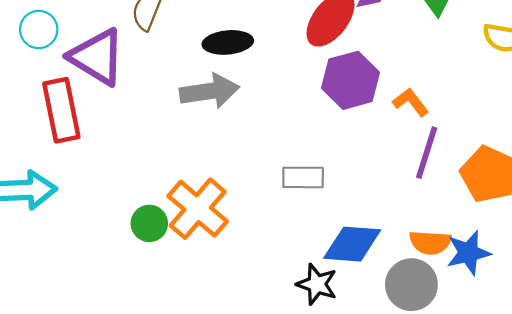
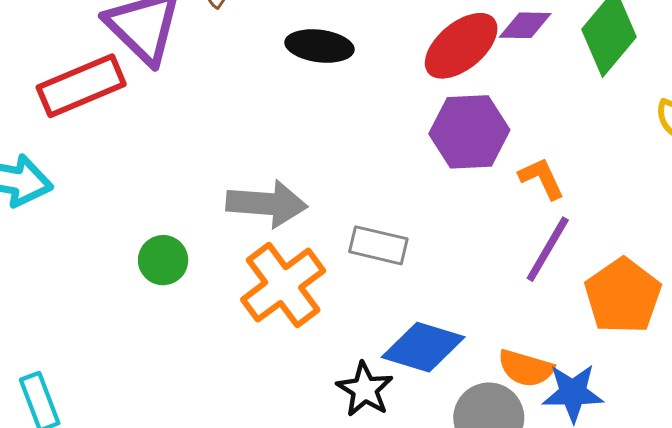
gray arrow: (210, 91) -> (267, 204), moved
red rectangle: (61, 110) -> (81, 86), turned 66
orange cross: (198, 209) -> (283, 285), moved

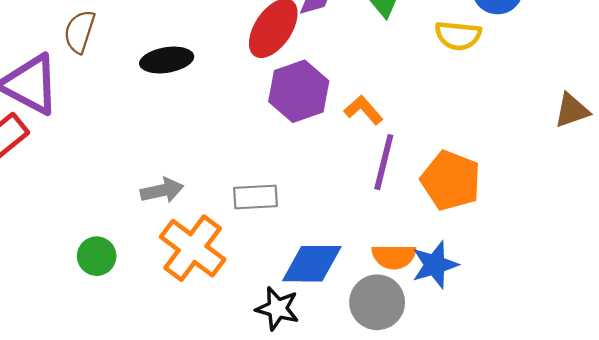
gray arrow: (267, 204) -> (162, 191), size x0.7

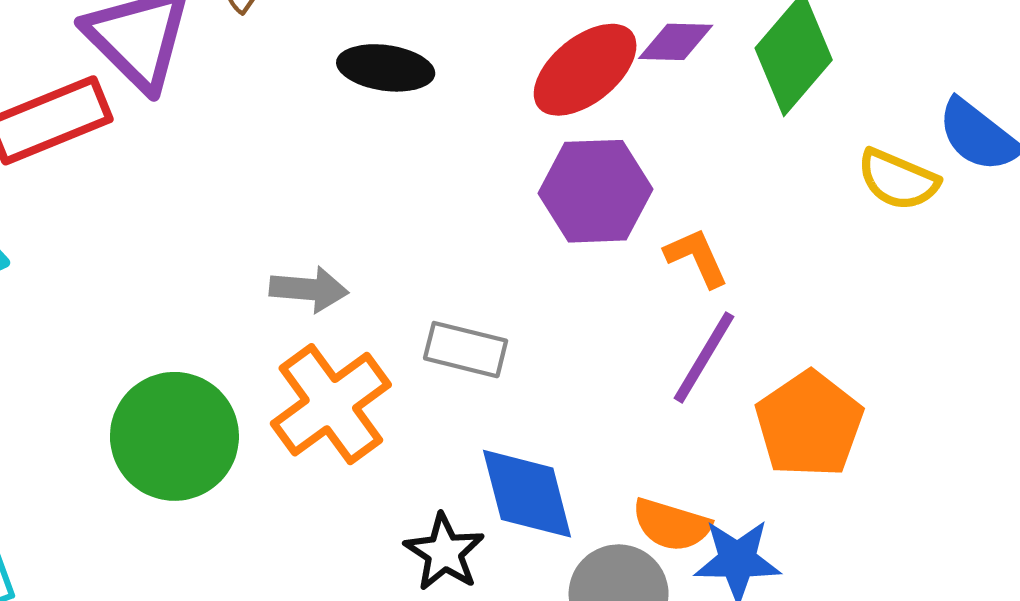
green circle: (97, 256) -> (174, 436), moved, size x1.8
blue diamond: (312, 264) -> (527, 494), turned 58

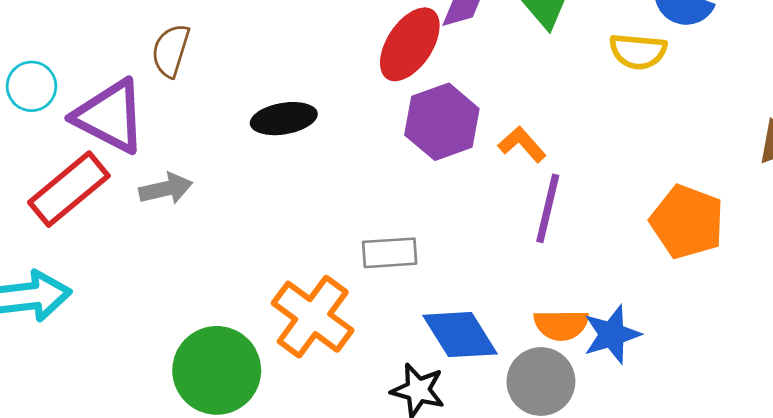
black ellipse: (386, 68) -> (284, 119), moved
gray arrow: (309, 289) -> (166, 189), moved
orange pentagon: (809, 424) -> (687, 222), moved

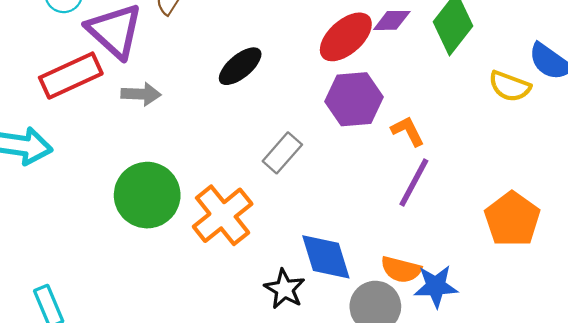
black ellipse: (284, 119) -> (240, 66), turned -45
gray rectangle: (390, 253) -> (282, 153), moved, turned -60
green circle: (217, 370) -> (147, 195), moved

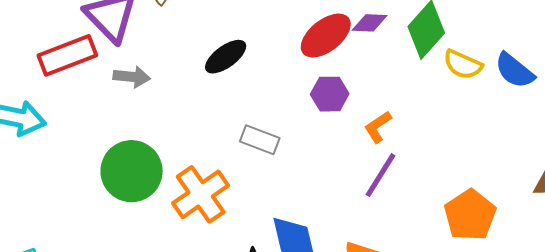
yellow semicircle: (510, 86) -> (463, 65), moved
purple hexagon: (354, 99) -> (330, 94), size x0.7
orange L-shape: (408, 131) -> (378, 127), turned -100
gray rectangle: (282, 153) -> (260, 140), turned 66

